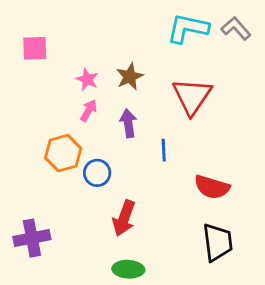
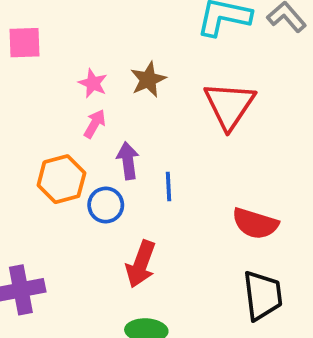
purple arrow: (128, 123) -> (128, 161), moved
blue line: (164, 150) -> (168, 187), moved

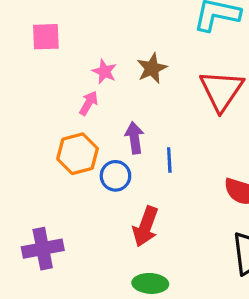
pink arrow: (95, 124) -> (89, 103), moved

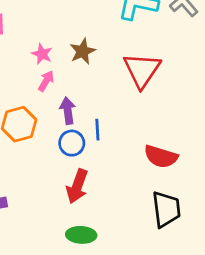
pink arrow: (89, 103) -> (46, 81), moved
blue circle: (115, 176) -> (72, 143), moved

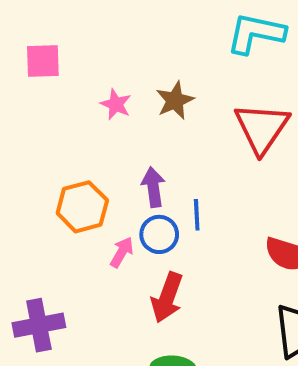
pink arrow: (46, 81) -> (122, 252), moved

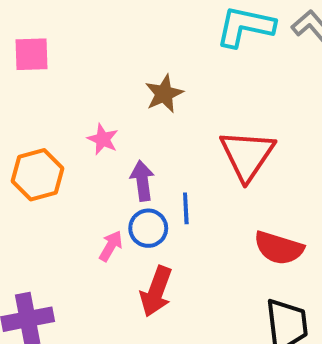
pink star: (116, 104) -> (103, 139), moved
red triangle: (262, 128) -> (247, 155), moved
orange hexagon: (82, 207) -> (38, 175), moved

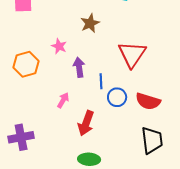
blue circle: (148, 228) -> (117, 97), moved

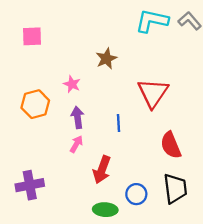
purple arrow: (79, 67) -> (77, 117), moved
blue circle: (117, 97) -> (136, 194), moved
red semicircle: (148, 101) -> (171, 145), turned 50

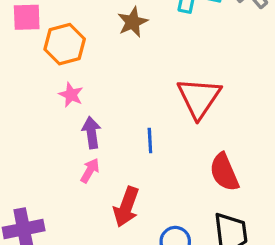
brown star: (106, 59) -> (133, 22), moved
pink star: (72, 84) -> (71, 95), moved
orange hexagon: (35, 104) -> (65, 44), moved

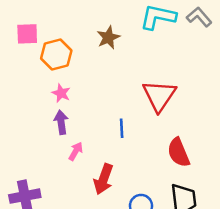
purple arrow: (91, 133) -> (61, 122), moved

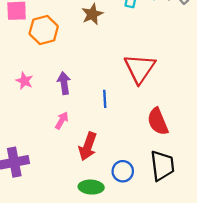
pink star: (61, 93) -> (24, 81), moved
purple arrow: (61, 122) -> (64, 83), moved

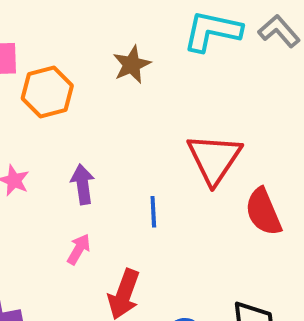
red semicircle: (158, 122) -> (263, 212), moved

